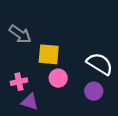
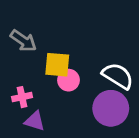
pink circle: (58, 78) -> (68, 80), moved
purple circle: (94, 91) -> (111, 108), size x1.6

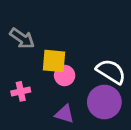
purple triangle: (35, 121) -> (65, 114), moved

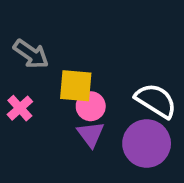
pink cross: (21, 91) -> (20, 108), moved, turned -30
purple triangle: (65, 114) -> (91, 134), moved, turned 36

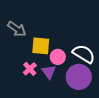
pink circle: (91, 106) -> (58, 57), moved
pink cross: (20, 108) -> (30, 69), moved

